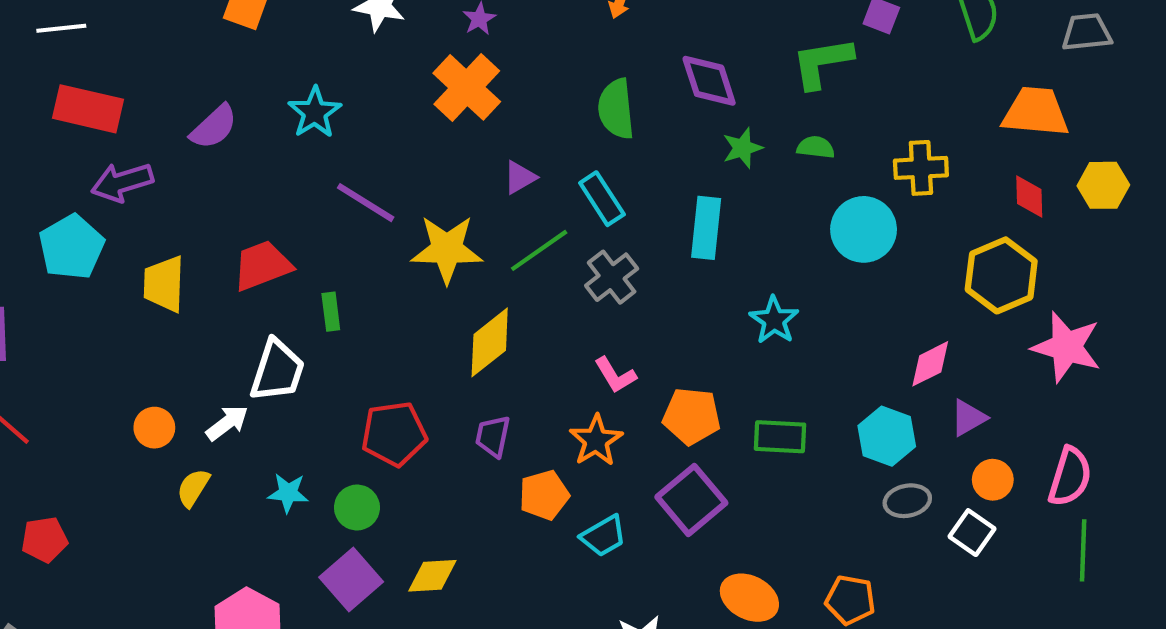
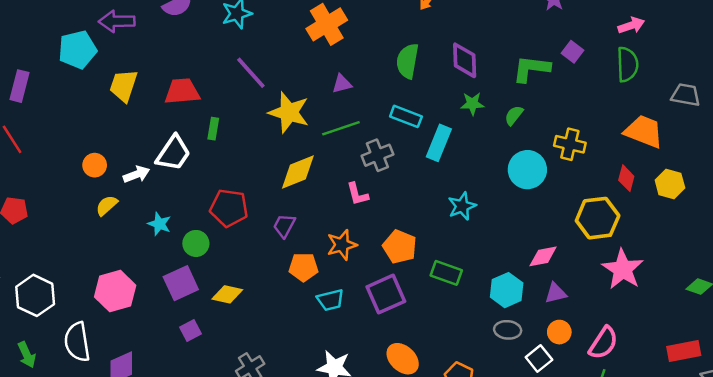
green semicircle: (816, 147) -> (514, 115), turned -75
cyan rectangle: (602, 199) -> (406, 116), moved, turned -52
pink L-shape: (615, 375) -> (357, 194), moved

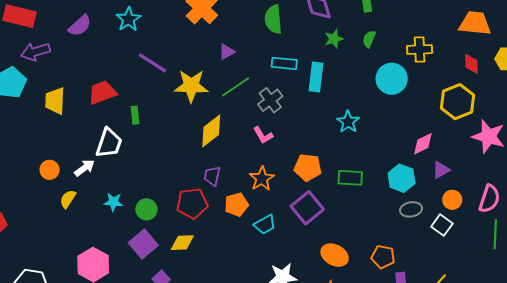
red pentagon: (229, 208) -> (192, 203), moved

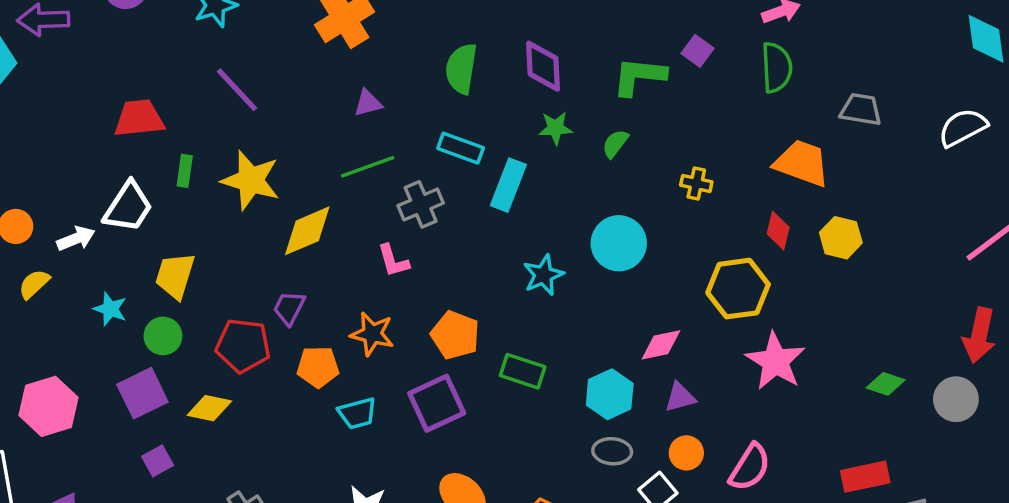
yellow cross: (420, 49) -> (696, 183), size x0.7
cyan circle: (392, 79) -> (619, 243), moved
yellow star: (191, 86) -> (251, 180), moved
yellow trapezoid: (55, 101) -> (175, 276), moved
orange star: (262, 179) -> (372, 334), turned 30

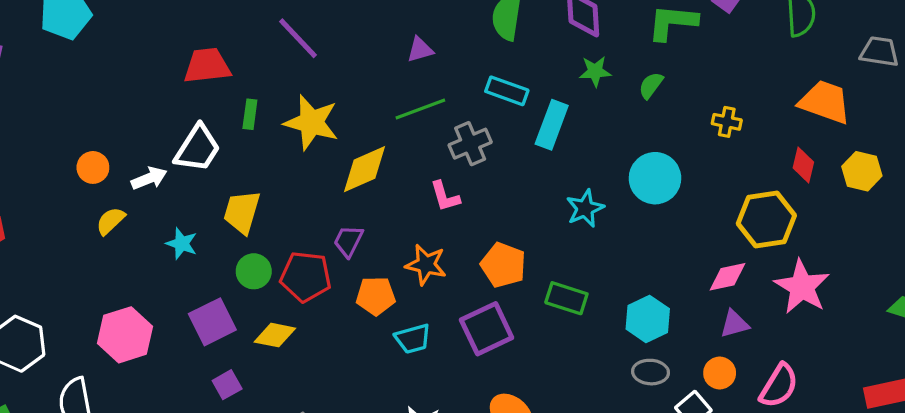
green circle: (163, 336) -> (254, 271), moved
pink diamond: (661, 345) -> (728, 277), moved
purple triangle: (680, 397) -> (734, 324), moved

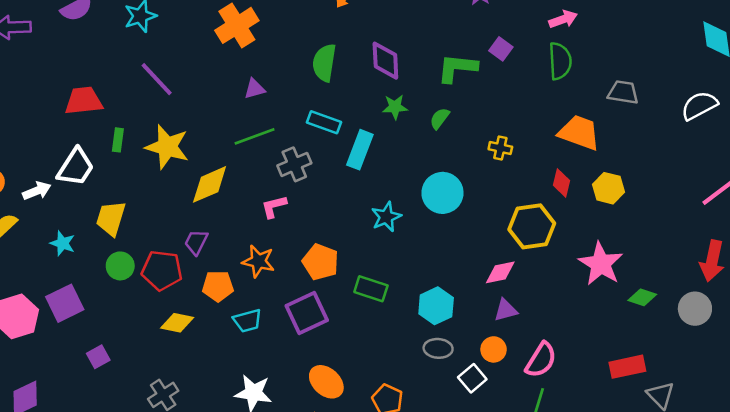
pink L-shape: (445, 196) -> (274, 207), turned 92
pink star: (802, 287) -> (601, 264), moved
purple square: (212, 322) -> (65, 303), moved
yellow diamond: (275, 335) -> (177, 323), moved

